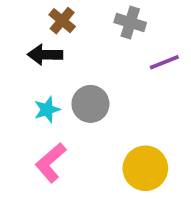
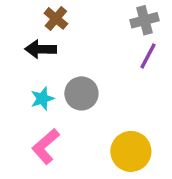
gray cross: (130, 23) -> (145, 20), moved, turned -32
purple line: (164, 62) -> (148, 56), turned -40

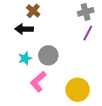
pink L-shape: (46, 146) -> (38, 82), moved

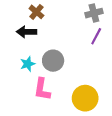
pink L-shape: (38, 82) -> (42, 89), turned -40

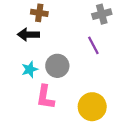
brown cross: (36, 12) -> (39, 13), turned -32
purple line: (96, 36) -> (93, 45), moved, turned -56

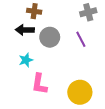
gray circle: (57, 66) -> (50, 37), moved

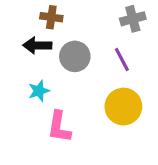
yellow circle: (80, 92) -> (123, 107), moved

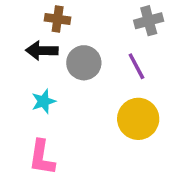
pink L-shape: (59, 127) -> (42, 157), moved

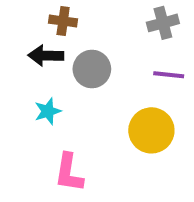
purple line: (136, 66) -> (169, 75), moved, turned -56
pink L-shape: (42, 157) -> (69, 173), moved

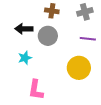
brown cross: (63, 21) -> (52, 11), moved

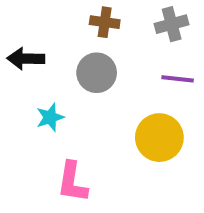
black arrow: (24, 29) -> (26, 59), moved

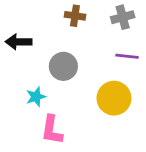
gray circle: (97, 73) -> (63, 66), moved
cyan star: (50, 117) -> (36, 97), moved

